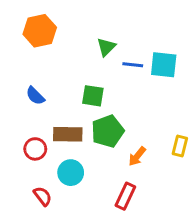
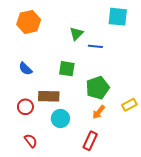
cyan square: (164, 65) -> (118, 17), moved
green pentagon: (108, 131) -> (98, 88), moved
yellow rectangle: (180, 146) -> (129, 105), turned 48
cyan circle: (71, 173) -> (60, 118), moved

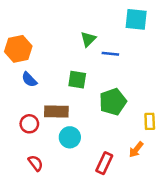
orange hexagon: (29, 22) -> (18, 49), moved
yellow rectangle: (129, 105) -> (150, 121), turned -64
orange arrow: (99, 112) -> (136, 150), moved

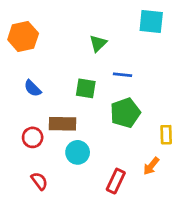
orange hexagon: (18, 49) -> (23, 37), moved
blue line: (110, 54) -> (123, 75), moved

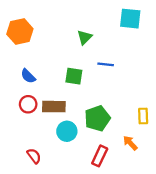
green pentagon: (125, 113) -> (97, 118), moved
red circle: (33, 137) -> (28, 104), moved
orange arrow: (151, 166) -> (130, 143), turned 98

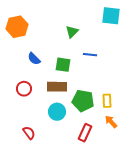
blue semicircle: (28, 76) -> (34, 59), moved
brown rectangle: (54, 107) -> (57, 87), moved
yellow rectangle: (143, 116) -> (107, 101), moved
green pentagon: (97, 118) -> (83, 101), turned 30

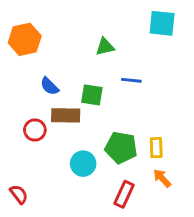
green triangle: (72, 32) -> (105, 47), turned 32
brown rectangle: (57, 87) -> (66, 115), moved
red semicircle: (29, 133) -> (19, 194), moved

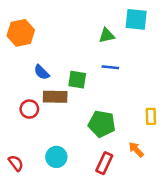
green triangle: (105, 47) -> (107, 35), moved
yellow rectangle: (156, 148) -> (151, 116), moved
cyan circle: (83, 164) -> (56, 157), moved

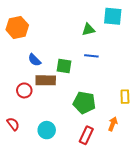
orange arrow: (136, 150) -> (113, 124), turned 64
red semicircle: (16, 163) -> (13, 124), moved

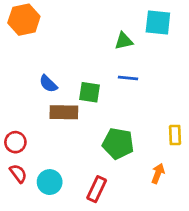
orange hexagon: (17, 27) -> (24, 20), moved
red circle: (24, 90) -> (15, 142), moved
cyan circle: (47, 130) -> (50, 182), moved
red rectangle: (86, 135) -> (97, 189), moved

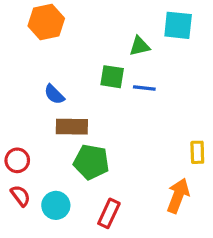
orange hexagon: (24, 20) -> (46, 22), moved
green square: (90, 92) -> (112, 77), moved
green pentagon: (118, 144) -> (91, 162), moved
orange arrow: (158, 173) -> (178, 196), size x1.5

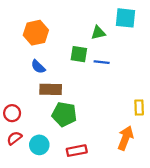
orange hexagon: (46, 22) -> (36, 33), moved
red semicircle: (20, 196) -> (14, 138), turned -91
red rectangle: (109, 213) -> (77, 151), turned 54

